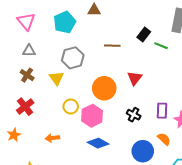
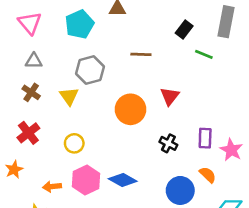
black rectangle: (144, 34) -> (184, 30), moved
yellow circle: (71, 107) -> (74, 143), moved
pink hexagon: (92, 116) -> (86, 180), moved
orange arrow: (52, 138) -> (52, 187), moved

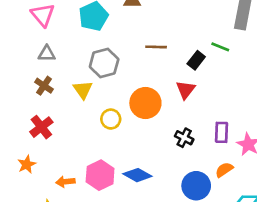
black rectangle: (184, 30) -> (196, 60), moved
yellow circle: (74, 143) -> (111, 119), moved
orange semicircle: (208, 175) -> (224, 170), turned -78

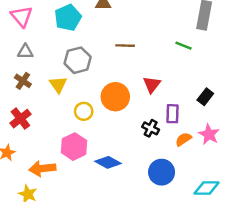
black rectangle: (196, 60) -> (205, 97), moved
purple rectangle: (222, 132) -> (173, 114), moved
orange semicircle: (224, 170) -> (183, 139), moved
pink hexagon: (100, 175) -> (74, 147), moved
orange arrow: (65, 182) -> (42, 168), size x1.5

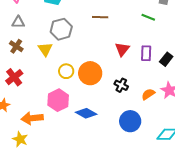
orange circle: (115, 97) -> (90, 73), moved
purple rectangle: (173, 114) -> (146, 53), moved

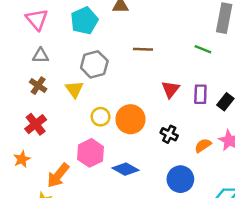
orange arrow: (32, 118) -> (58, 175), turned -45

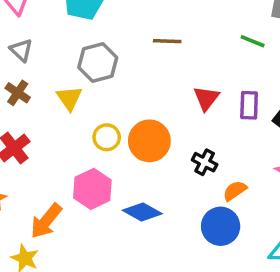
gray triangle: (41, 56) -> (21, 50), turned 42
orange semicircle: (203, 145) -> (235, 191), moved

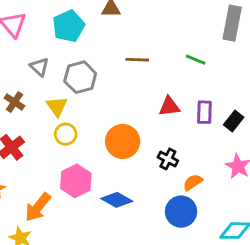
green line: (253, 41) -> (196, 60), moved
gray triangle: (21, 50) -> (39, 67), moved
red triangle: (206, 98) -> (169, 106), turned 45
yellow circle: (107, 137) -> (66, 134), moved

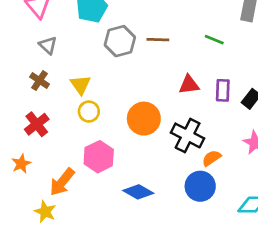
gray triangle: (39, 67) -> (48, 45), moved
gray hexagon: (80, 77) -> (120, 41), moved
black cross: (168, 159) -> (188, 135), size x1.6
blue diamond: (117, 200) -> (138, 192), moved

